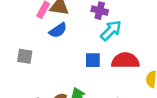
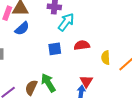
red semicircle: (125, 61) -> (82, 45), size x0.7

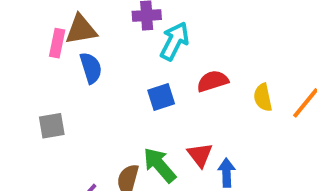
blue semicircle: (22, 28) -> (91, 68), turned -56
red triangle: (86, 81) -> (200, 155), moved

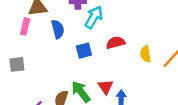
pink rectangle: (57, 43) -> (25, 26), moved
blue semicircle: (91, 68) -> (58, 29), moved

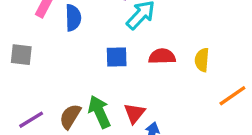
blue semicircle: (58, 29) -> (73, 18), moved
yellow semicircle: (146, 54) -> (202, 60), moved

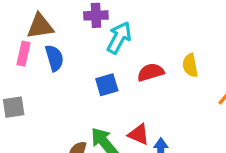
red triangle: (134, 113) -> (139, 134), turned -30

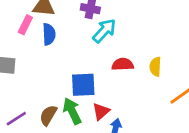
blue square: (107, 85) -> (83, 85), moved, size x1.4
red triangle: (139, 134) -> (101, 111), turned 42

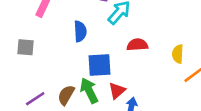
blue semicircle: (49, 34) -> (80, 31), moved
yellow semicircle: (155, 67) -> (178, 54), moved

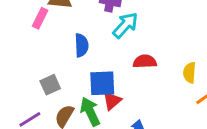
gray square: (25, 47) -> (50, 85), moved, turned -30
red triangle: (117, 91) -> (112, 101), moved

